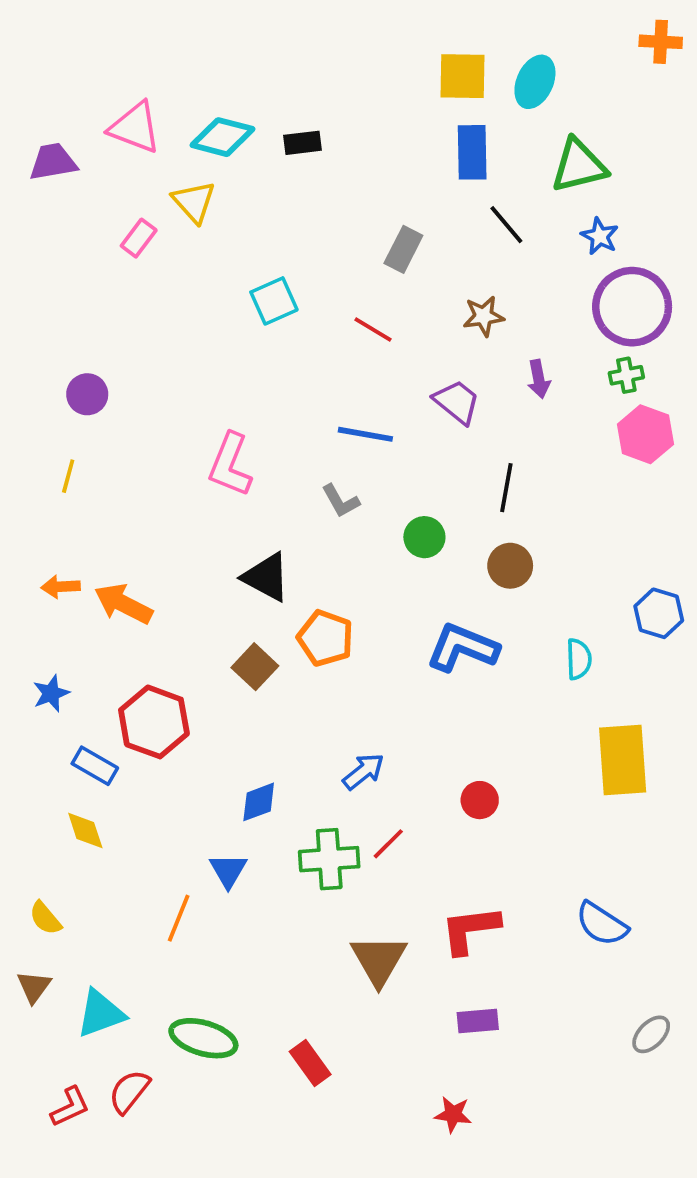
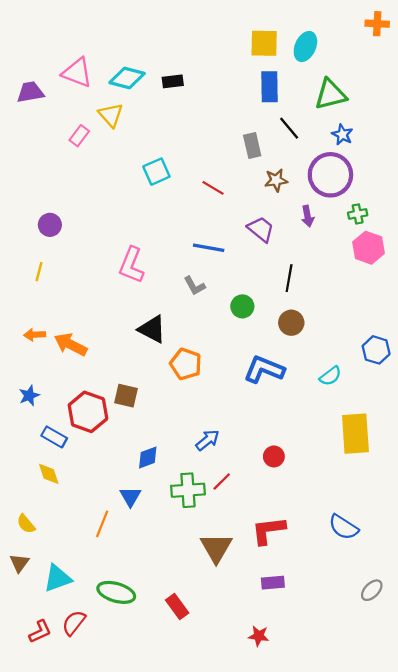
gray rectangle: (403, 249) -> (252, 145), moved, turned -40
purple circle: (632, 307) -> (330, 175), moved
cyan semicircle: (579, 659) -> (330, 376), turned 55
brown square: (255, 667) -> (126, 396), moved, turned -30

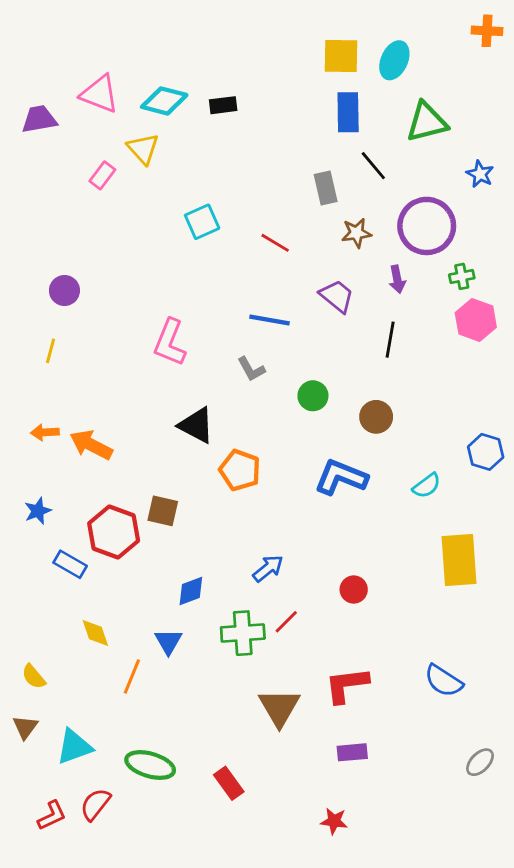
blue star: (342, 135) -> (480, 174), moved
black line: (289, 278) -> (390, 340), moved
yellow diamond: (49, 474) -> (95, 633), moved

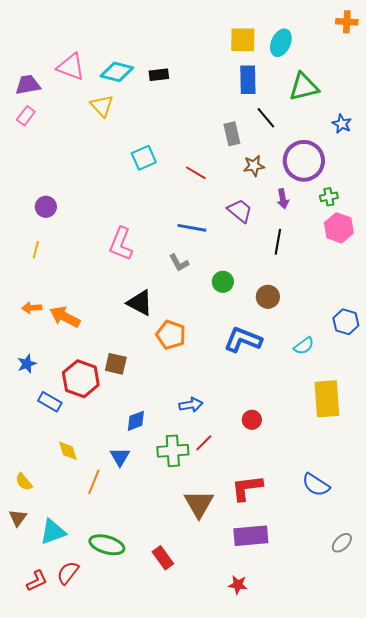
pink rectangle: (102, 175) -> (26, 116), moved
blue arrow: (268, 568) -> (191, 405), turned 30
purple rectangle: (352, 752) -> (251, 536), size x1.6

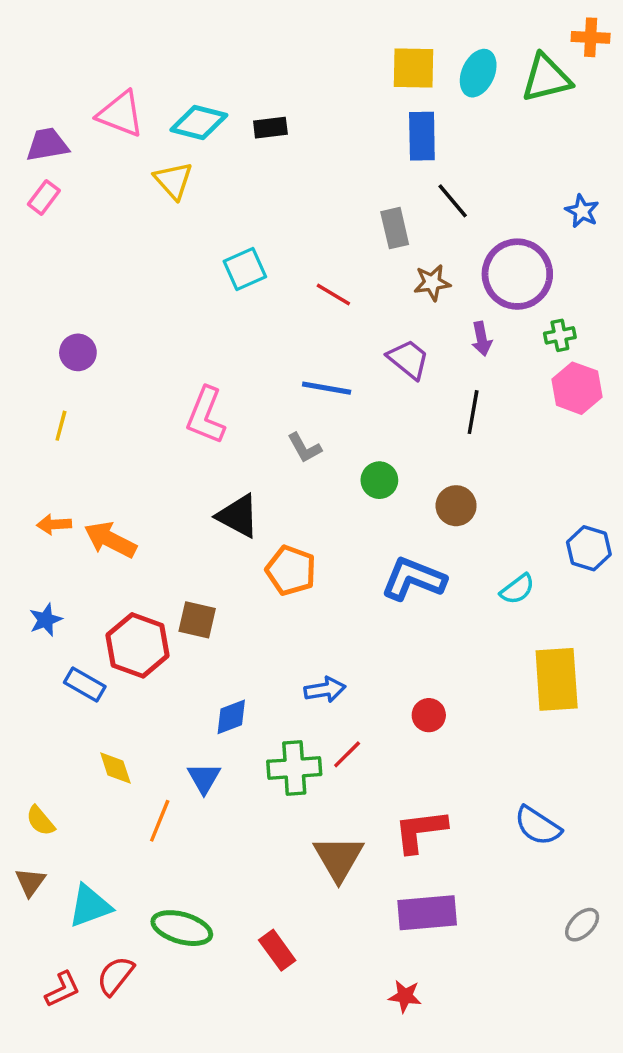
green triangle: (304, 87) -> (546, 78), moved

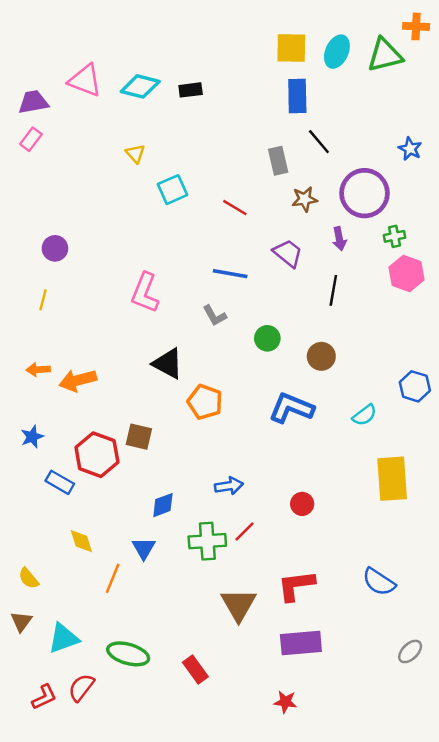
yellow triangle: (173, 180) -> (135, 154), moved, size x0.7
orange arrow: (110, 540) -> (78, 380), turned -42

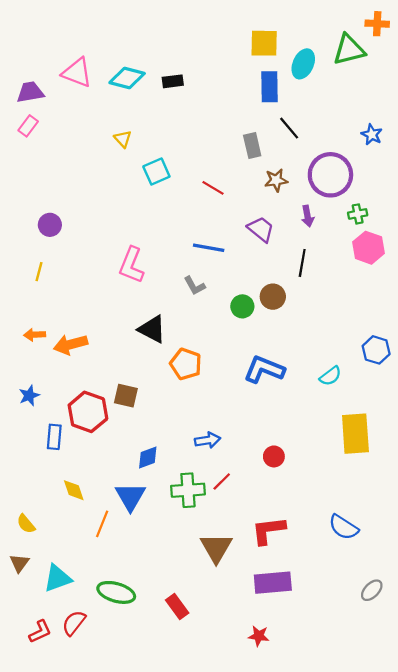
cyan ellipse: (337, 52) -> (303, 64), moved
brown circle: (321, 356) -> (273, 297), moved
blue rectangle: (60, 482) -> (54, 437), turned 65
blue triangle: (144, 548) -> (130, 497), size x1.4

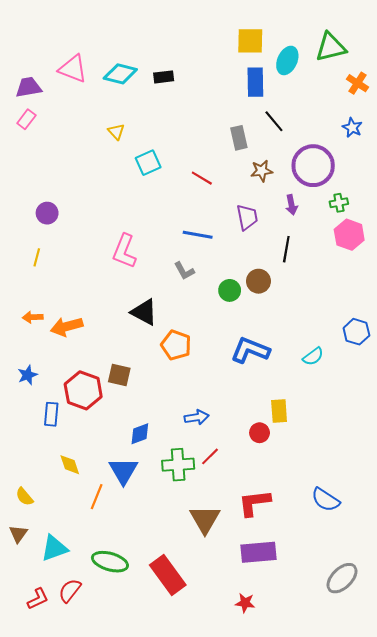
orange cross: (377, 24) -> (357, 83), moved, turned 30
purple trapezoid: (261, 229) -> (247, 217), turned 40
yellow rectangle: (355, 434) -> (279, 411), moved, size x0.6
gray ellipse: (372, 590) -> (342, 578), moved, size x1.5
red rectangle: (177, 607) -> (168, 575), size x1.6

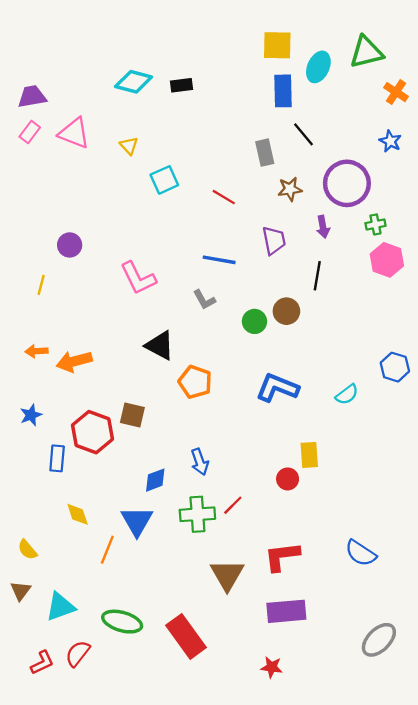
pink triangle: (73, 69) -> (74, 133), moved
purple circle: (47, 213) -> (70, 245), moved
pink L-shape: (124, 251) -> (138, 278), turned -48
blue arrow: (197, 417) -> (200, 462), moved, turned 80

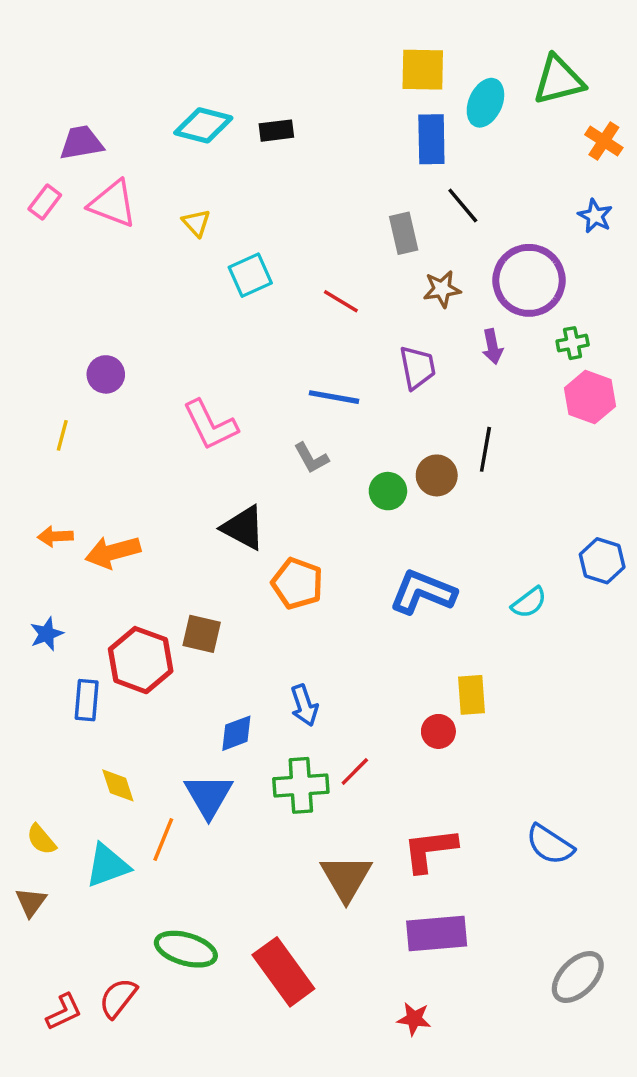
purple trapezoid: (32, 97) -> (81, 143), moved
black line: (317, 276) -> (485, 449), moved
cyan triangle: (60, 607) -> (108, 866), moved

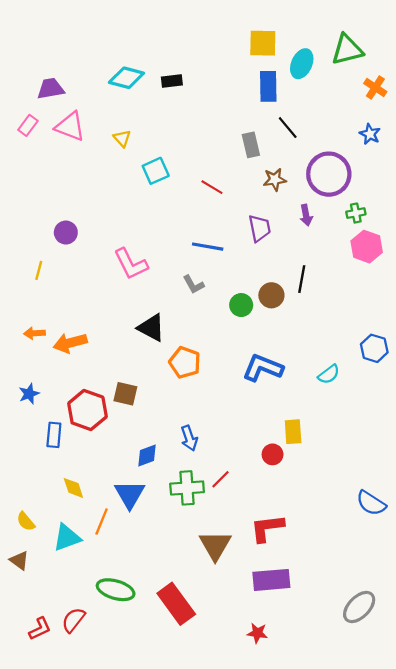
blue semicircle: (550, 845) -> (371, 503), moved
brown triangle: (31, 902) -> (19, 560), turned -30

